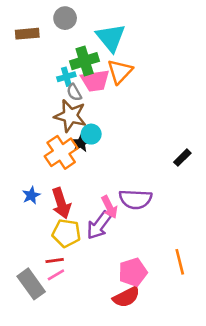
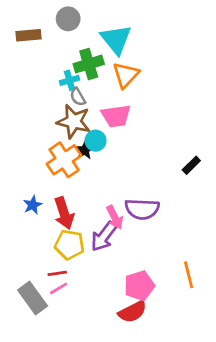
pink trapezoid: (95, 81) -> (116, 116), moved

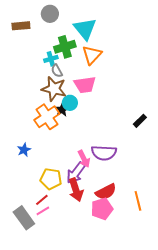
red arrow: (64, 213) -> (76, 190), moved
red line: (57, 273) -> (42, 200), turned -32
red semicircle: (132, 312) -> (106, 192), moved

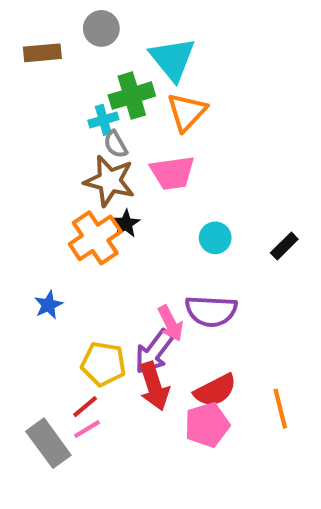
cyan circle: (70, 103) -> (215, 238), moved

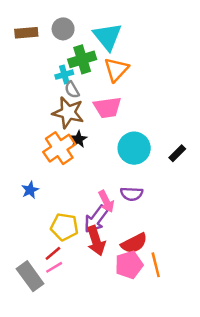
gray circle: (101, 28) -> (63, 29), moved
cyan circle: (215, 238) -> (134, 148), size x1.6
purple semicircle: (211, 311) -> (132, 194), size x0.7
orange line: (280, 409) -> (156, 265), moved

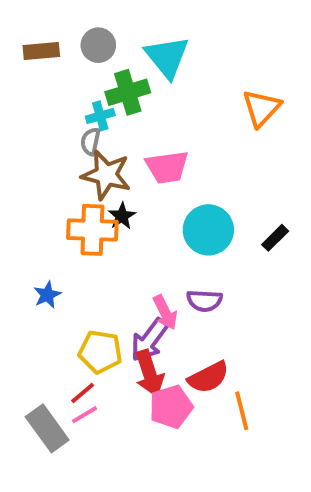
orange triangle: (116, 69) -> (261, 108), moved
gray semicircle: (72, 90) -> (90, 141), moved, turned 42
orange cross: (59, 148) -> (92, 230), turned 36
pink pentagon: (129, 265) -> (171, 407), moved

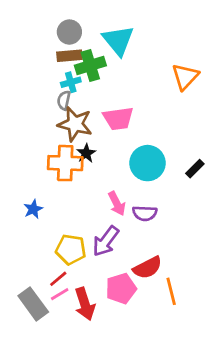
brown rectangle: (41, 51) -> (69, 56), moved
pink arrow: (165, 312) -> (117, 204), moved
red arrow: (149, 373) -> (85, 304), moved

